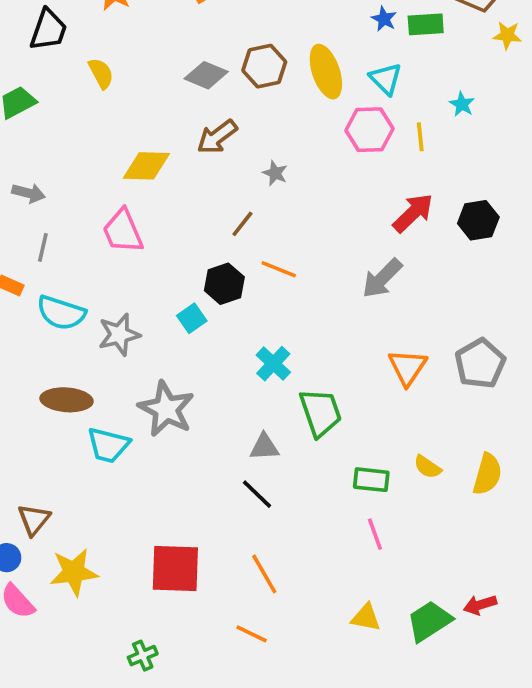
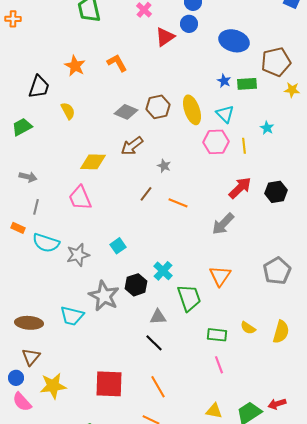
orange line: (279, 269) -> (178, 203), moved
black hexagon: (224, 284) -> (136, 285), moved
orange triangle: (408, 367) -> (220, 276), moved
brown ellipse: (67, 400) -> (29, 323), moved

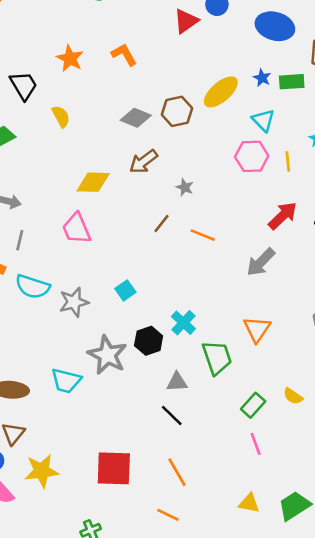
black trapezoid: (39, 87) -> (24, 86), turned -50
yellow ellipse: (192, 110) -> (221, 92), moved, turned 68
green rectangle: (217, 335) -> (253, 405), turned -54

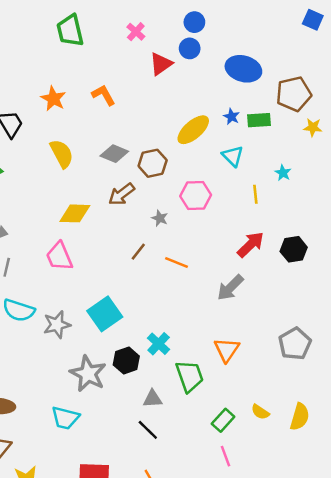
brown hexagon: (177, 111) -> (153, 163), moved
yellow semicircle: (61, 116) -> (62, 154), moved, size x1.4
pink hexagon: (252, 156) -> (196, 196), moved
cyan square: (125, 290) -> (105, 314), size x1.8
cyan trapezoid: (66, 381) -> (65, 418), moved

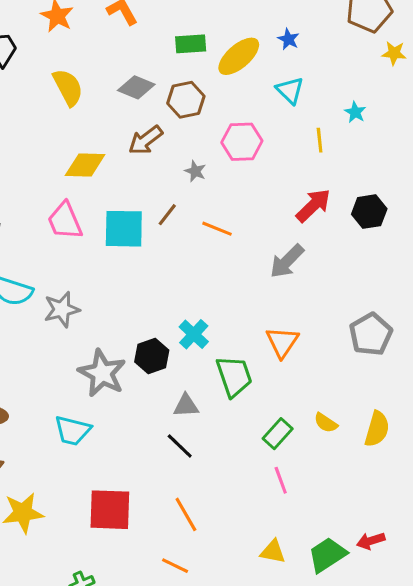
green rectangle: (259, 120) -> (191, 44), moved
cyan square: (105, 314) -> (124, 229), moved, turned 36

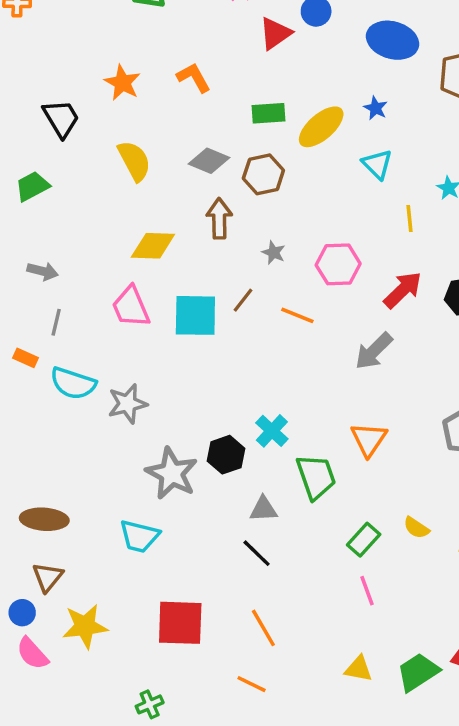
brown arrow: (146, 140) -> (219, 219), turned 126
pink hexagon: (242, 142) -> (338, 264), moved

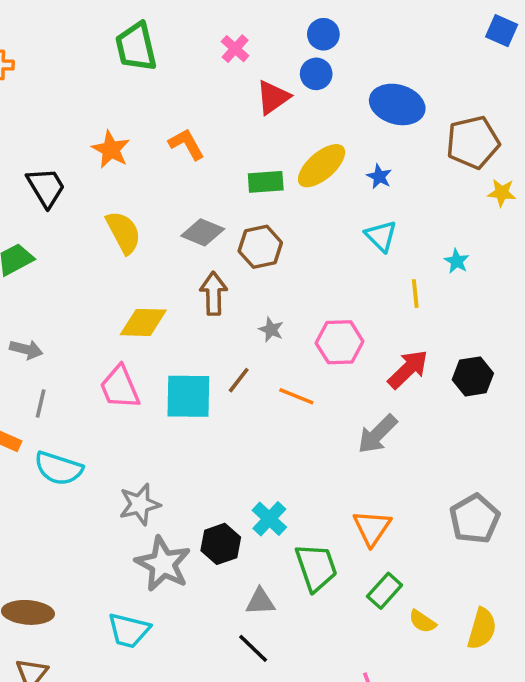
yellow ellipse: (321, 127) -> (322, 166), moved
gray star: (127, 404) -> (140, 504), moved
green rectangle: (364, 540) -> (385, 591), moved

